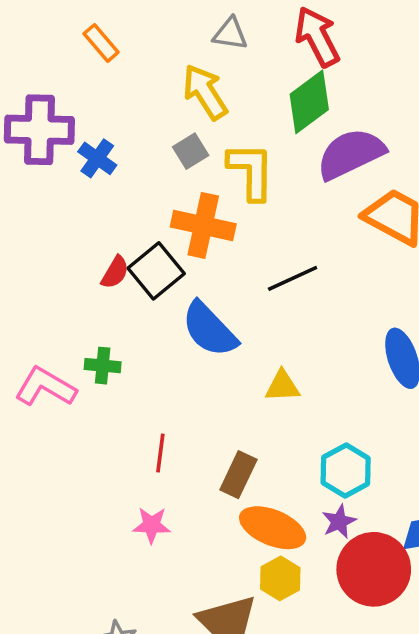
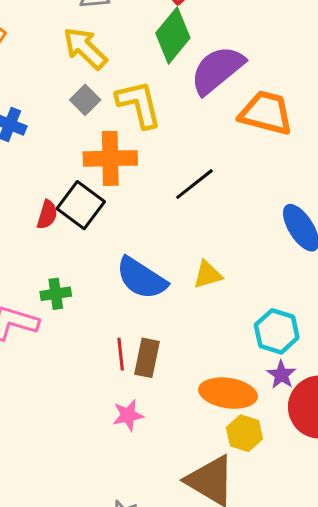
blue semicircle: (209, 329) -> (141, 278), moved
brown rectangle: (238, 475) -> (147, 358), moved

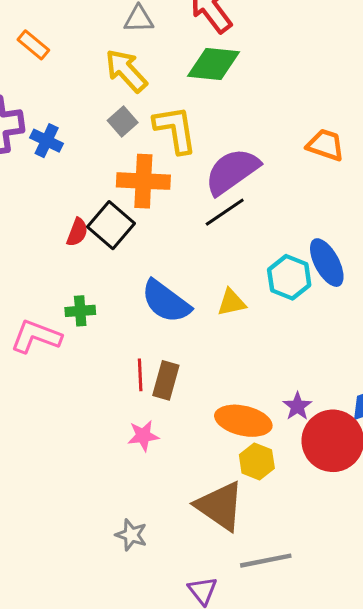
green diamond: (173, 35) -> (214, 64), turned 52
purple semicircle: (217, 70) -> (232, 171), moved
orange trapezoid: (266, 113) -> (325, 145), moved, size x0.7
cyan hexagon: (277, 331) -> (289, 277), moved

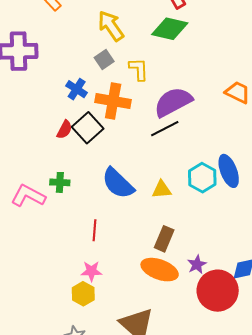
yellow L-shape: (175, 129) -> (139, 69), size x0.7
blue cross: (47, 141) -> (77, 89), moved
brown rectangle: (166, 380) -> (164, 239), moved
yellow hexagon: (257, 461) -> (83, 294), moved

